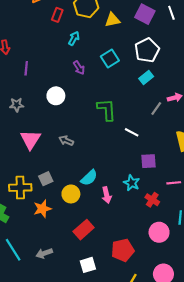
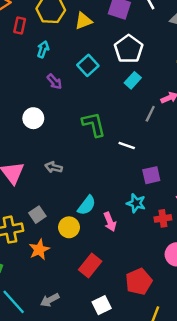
red cross: (152, 200) -> (163, 218), turned -32

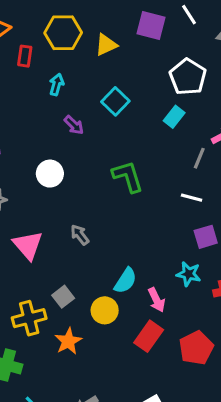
white pentagon: (129, 49) -> (188, 77), moved
white line: (127, 145) -> (192, 198), moved
gray arrow: (53, 167) -> (80, 235), turned 42
red rectangle: (90, 266) -> (149, 336), moved
red pentagon: (139, 282) -> (196, 348), moved

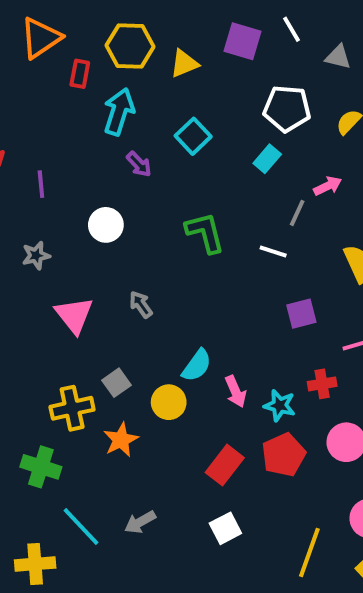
white pentagon: (188, 77) -> (287, 109), turned -30
cyan arrow: (57, 85) -> (119, 112), size x1.6
white line: (192, 198) -> (273, 252), moved
cyan star: (189, 274) -> (280, 405), moved
red rectangle: (149, 336) -> (225, 465), moved

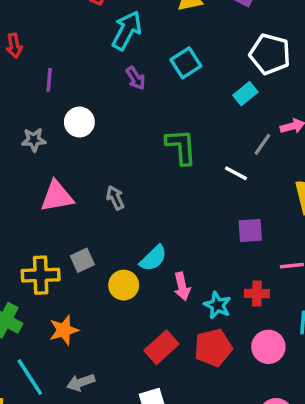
white circle: (106, 225) -> (79, 122), moved
pink triangle: (74, 315) -> (57, 196), turned 48
orange star: (121, 440) -> (64, 330), moved

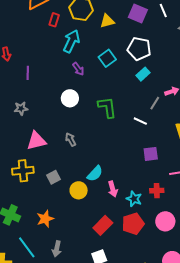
white pentagon: (270, 54) -> (139, 49), moved
white circle: (79, 122) -> (70, 98), moved
yellow cross: (41, 275) -> (23, 171), moved
gray arrow: (81, 382) -> (57, 249), turned -56

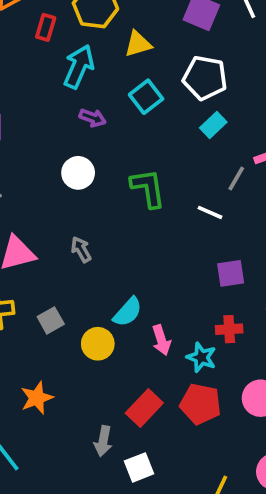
yellow triangle: (107, 21) -> (138, 44), moved
purple arrow: (78, 69) -> (93, 118), turned -32
red cross: (157, 191) -> (229, 329), moved
red pentagon: (133, 224) -> (200, 404), turned 30
gray arrow: (57, 249) -> (103, 441), moved

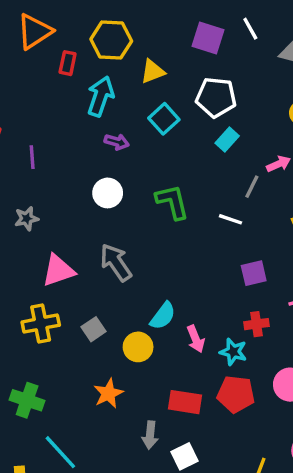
gray arrow: (81, 250) -> (116, 262), size x1.6
orange star: (37, 398) -> (108, 393), moved
red rectangle: (144, 408) -> (185, 402), turned 60

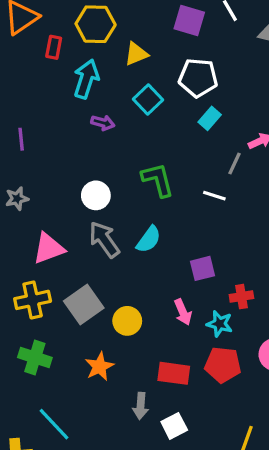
white circle: (108, 193) -> (96, 195), moved
purple square: (254, 273) -> (202, 268), moved
cyan semicircle: (163, 316) -> (149, 239), moved
gray square: (93, 329) -> (84, 305), size x1.6
green cross: (27, 400) -> (35, 357), moved

